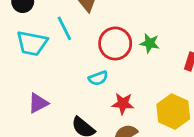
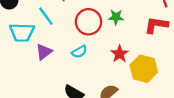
purple triangle: (38, 103) -> (44, 52), moved
red star: (123, 104) -> (120, 54), moved, turned -30

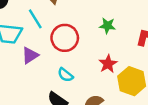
red circle: (88, 22) -> (65, 38), moved
cyan semicircle: (79, 52) -> (65, 75), moved, turned 63

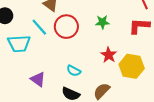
red circle: (65, 38) -> (66, 27), moved
purple triangle: (30, 55) -> (38, 79), moved, turned -42

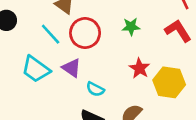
red L-shape: (139, 26) -> (178, 31), turned 55
cyan trapezoid: (19, 44) -> (36, 69), moved, turned 40
purple triangle: (38, 79) -> (72, 68), moved

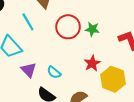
red circle: (85, 33) -> (68, 27), moved
purple triangle: (72, 68) -> (29, 70), moved

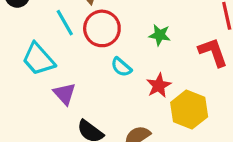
red circle: (68, 27) -> (102, 28), moved
cyan semicircle: (54, 72) -> (121, 67), moved

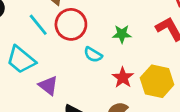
green star: (160, 35) -> (122, 34), moved
red star: (159, 86) -> (123, 78), moved

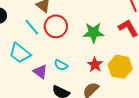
green star: (122, 34) -> (93, 33), size x1.5
cyan semicircle: (93, 55) -> (61, 65), moved

